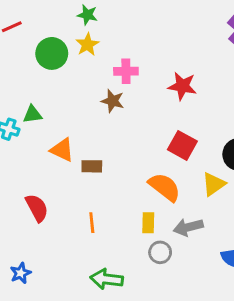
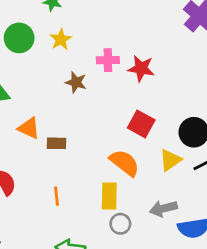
yellow star: (87, 45) -> (61, 39), moved
pink cross: (126, 71) -> (108, 60), moved
yellow rectangle: (148, 223) -> (109, 196), size x1.4
gray arrow: (188, 227) -> (163, 209), moved

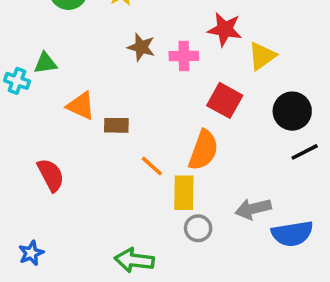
pink cross: (108, 60) -> (184, 56), moved
yellow triangle: (170, 160) -> (262, 56), moved
orange semicircle: (125, 163) -> (203, 150), turned 72
orange line: (57, 196) -> (152, 166), moved, turned -42

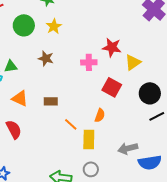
brown star: (141, 47) -> (46, 58), moved
orange triangle: (81, 106) -> (20, 98), moved
orange semicircle: (203, 150) -> (100, 115), size x0.6
gray circle: (198, 228) -> (91, 169), moved

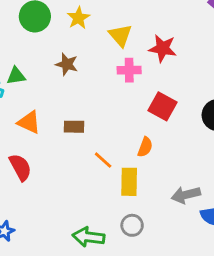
yellow triangle: (133, 62) -> (120, 35), moved, turned -36

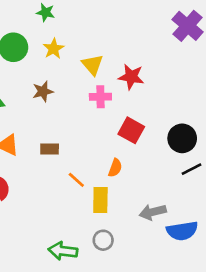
brown star: (67, 64) -> (43, 91), turned -30

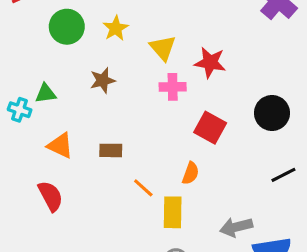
black circle: (182, 138) -> (272, 113), moved

